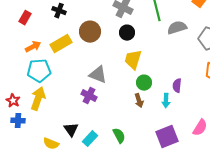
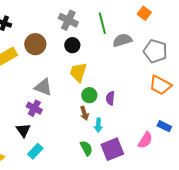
purple semicircle: (177, 86) -> (110, 98), moved
cyan arrow: (166, 101) -> (98, 125), moved
black triangle: (71, 130) -> (23, 130), moved
green semicircle: (119, 136) -> (86, 148), moved

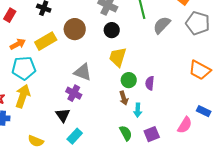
gray semicircle: (122, 40) -> (162, 25), turned -30
gray pentagon: (155, 51) -> (198, 23), moved
purple square: (112, 149) -> (152, 134), size x0.7

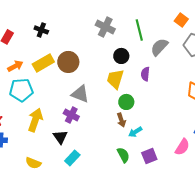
brown circle: (75, 29) -> (68, 62), moved
black circle: (112, 30) -> (121, 56), moved
purple semicircle: (150, 83) -> (145, 74), moved
yellow arrow: (23, 96) -> (35, 120), moved
cyan arrow: (138, 110) -> (135, 132), turned 56

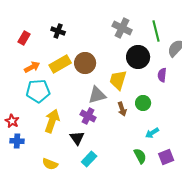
black circle: (121, 56) -> (138, 57), size x1.5
yellow trapezoid: (115, 79) -> (118, 80), moved
gray triangle: (80, 94) -> (97, 95), turned -36
brown arrow: (121, 120) -> (122, 109), moved

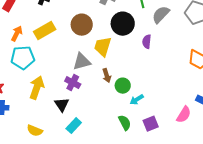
brown circle: (85, 63) -> (82, 25), moved
orange arrow: (32, 67) -> (17, 34), turned -35
green circle: (143, 103) -> (123, 86), moved

